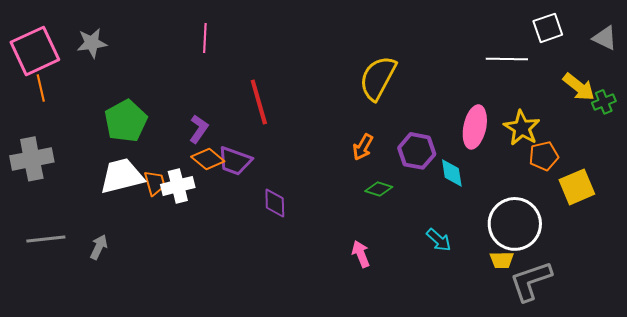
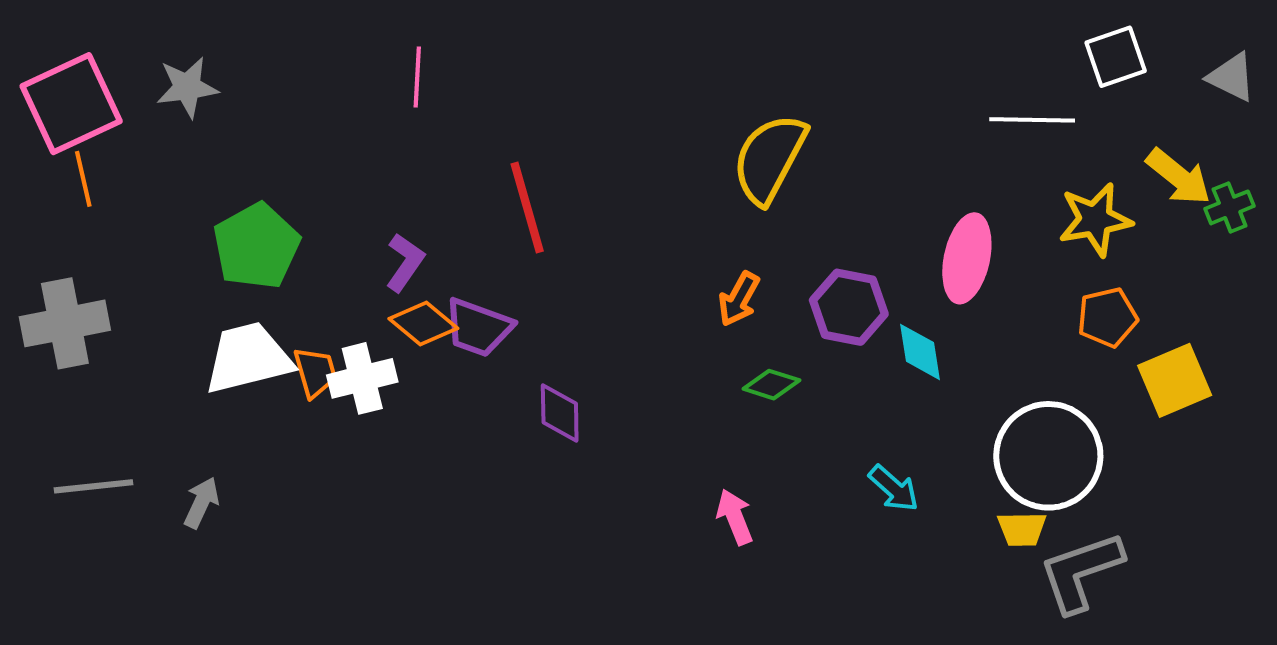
yellow star: (522, 128) -> (1095, 220), moved, turned 30

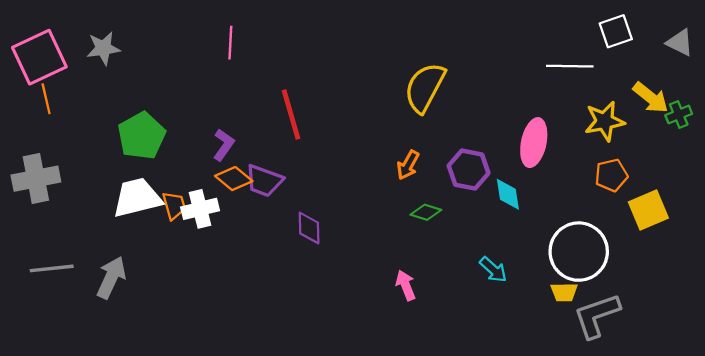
gray arrow: (201, 503) -> (111, 277), size x1.5

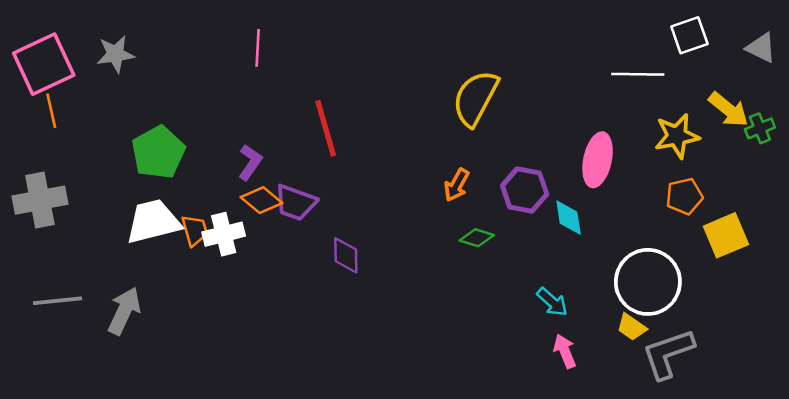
pink arrow: (406, 285) -> (565, 351), moved
yellow trapezoid: (564, 292) -> (632, 327), turned 36

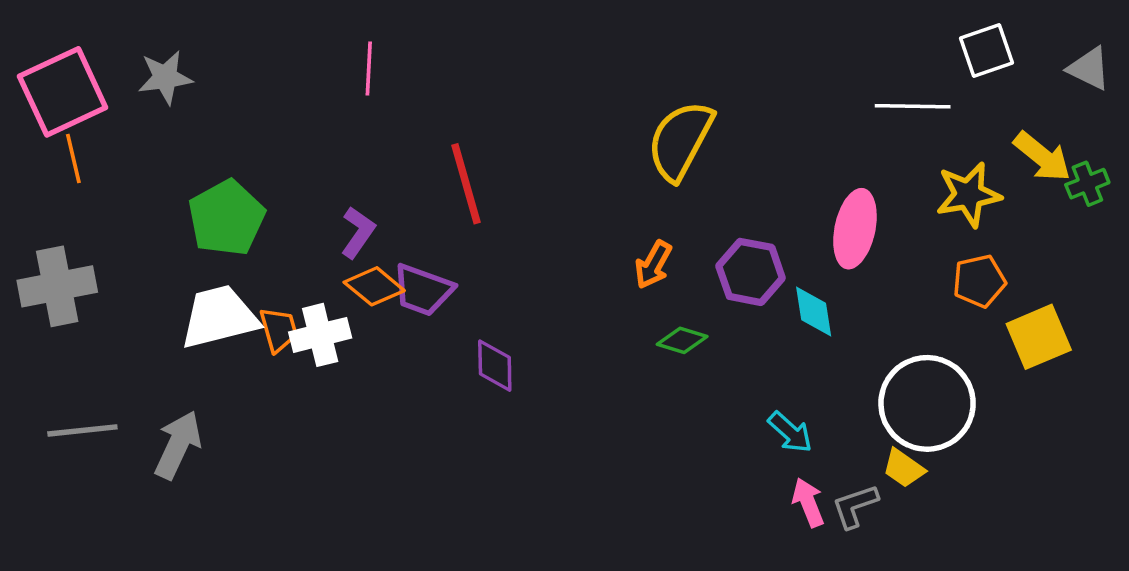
gray L-shape: (668, 354) -> (855, 506), moved, size x0.6

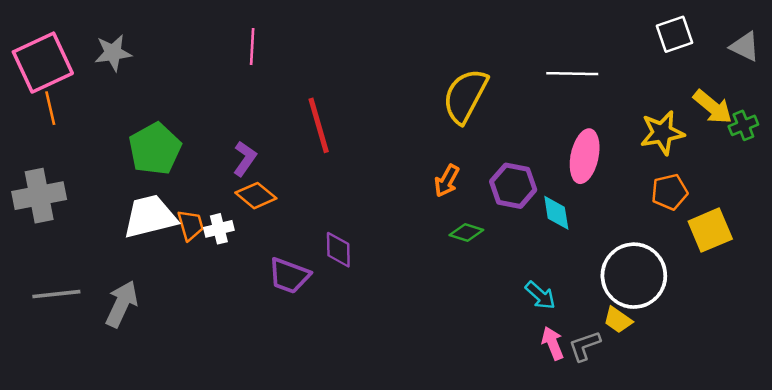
white line: (913, 106) -> (572, 74), moved
purple trapezoid: (423, 290) -> (289, 276), moved
white cross: (320, 335) -> (219, 229), size x0.7

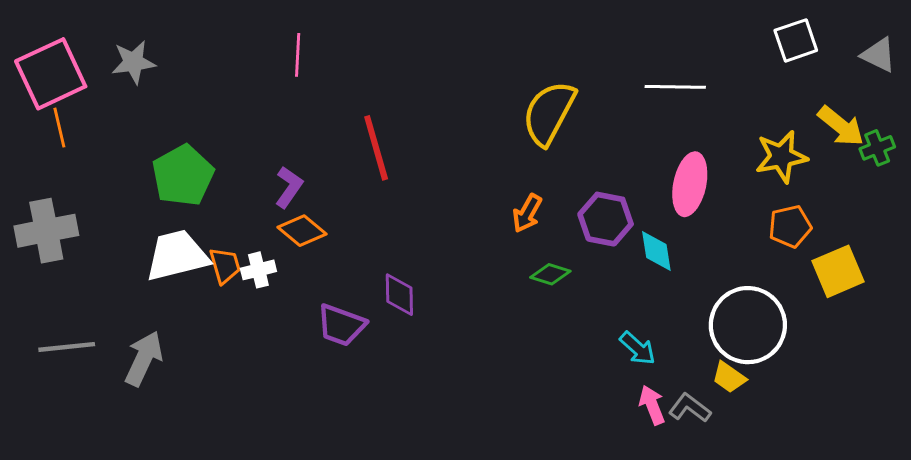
gray L-shape: (585, 346) -> (690, 408), turned 56

